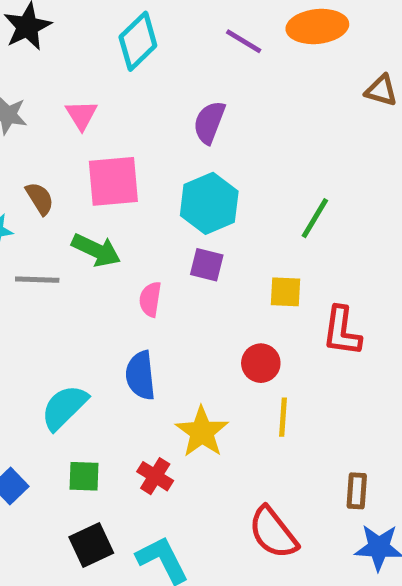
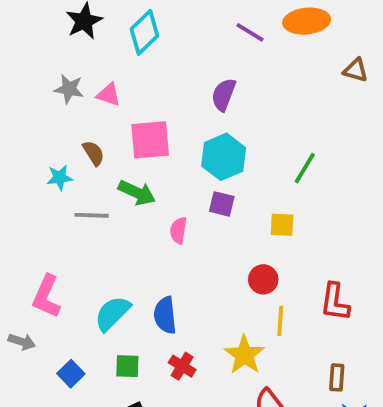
cyan diamond: (138, 41) -> (144, 32), moved
pink triangle: (81, 115) -> (109, 95), moved, turned -40
red L-shape: (342, 331) -> (335, 302), moved
blue semicircle: (140, 375) -> (165, 315), moved
yellow star: (202, 432) -> (244, 355), moved

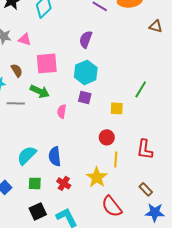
green line: (305, 168) -> (141, 89), moved
brown rectangle: (337, 377) -> (146, 189), turned -48

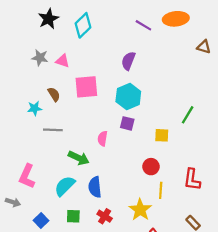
green arrow: (40, 91) -> (79, 158), moved

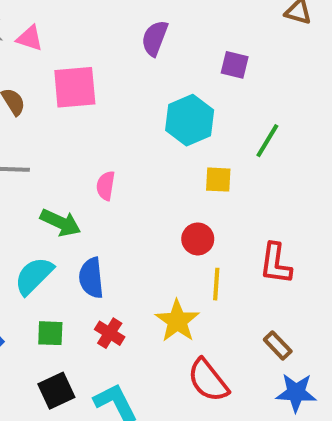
cyan hexagon: (128, 96) -> (190, 120), moved
purple square: (127, 123) -> (235, 65), moved

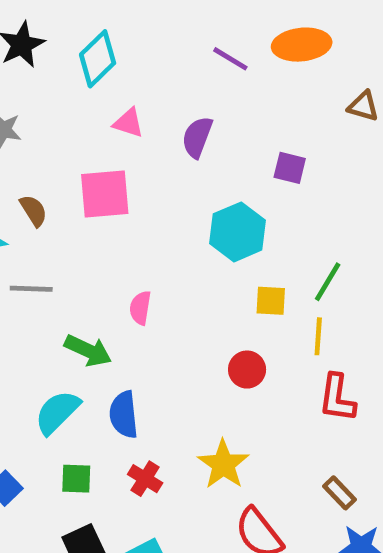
pink triangle: (30, 38) -> (128, 123), moved
green line: (267, 141) -> (328, 282), moved
yellow line: (216, 284) -> (318, 336), moved

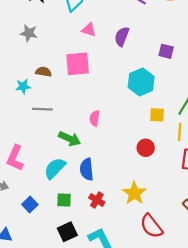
brown semicircle: (34, 211) -> (44, 72), turned -49

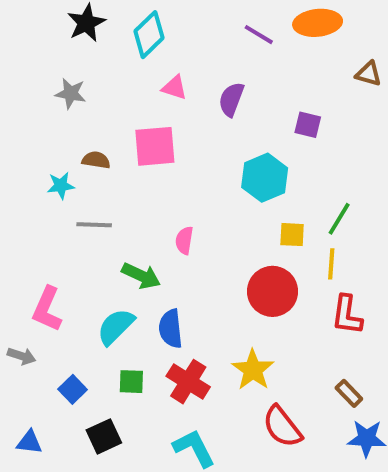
red circle: (146, 148) -> (272, 291), size x1.6
red cross: (97, 200) -> (188, 382), size x1.5
black square: (67, 232) -> (104, 436), moved

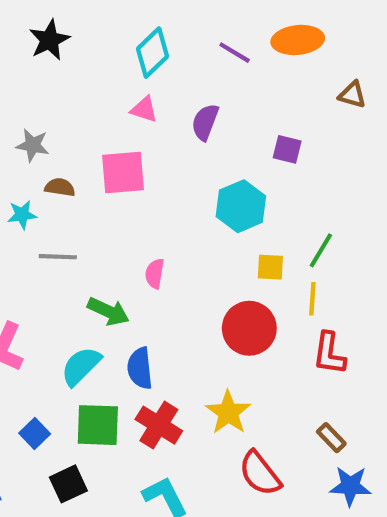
cyan diamond: (149, 35) -> (152, 53), moved
gray star: (71, 93) -> (33, 145), moved
green square: (131, 382) -> (98, 425), size x1.6

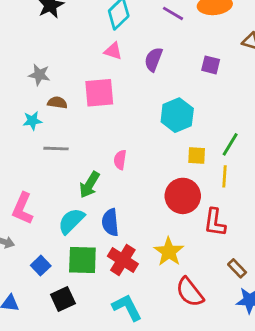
purple square: (287, 149) -> (211, 65), moved
green arrow: (108, 311) -> (89, 185), turned 96
red L-shape: (329, 354) -> (215, 222), moved

